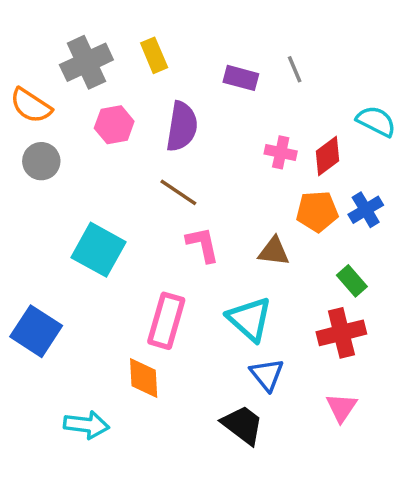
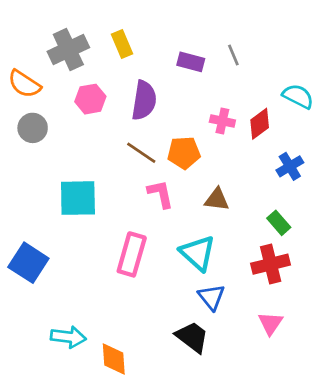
orange pentagon: (317, 211) -> (184, 153), moved
cyan square: (99, 250) -> (78, 198), turned -30
orange diamond: (144, 378) -> (114, 359), moved

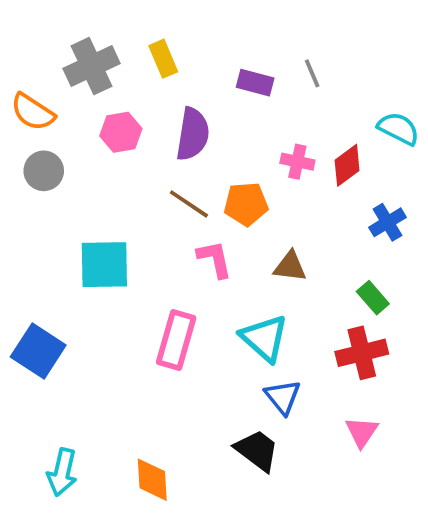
cyan arrow: (68, 337) -> (62, 472), moved, turned 96

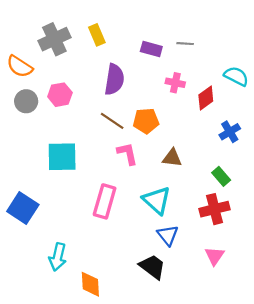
gray line: (312, 73) -> (185, 44), turned -63
pink hexagon: (121, 132) -> (60, 95), moved
pink cross: (297, 162) -> (175, 83), moved
cyan arrow: (62, 472) -> (58, 257), moved

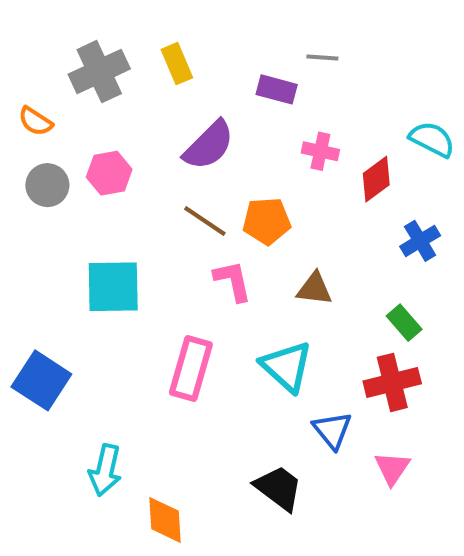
gray line: (185, 44) -> (322, 58), moved
orange semicircle: (20, 66) -> (35, 121), size x0.7
purple semicircle: (114, 79) -> (209, 145), turned 36
blue triangle: (168, 235) -> (332, 430), moved

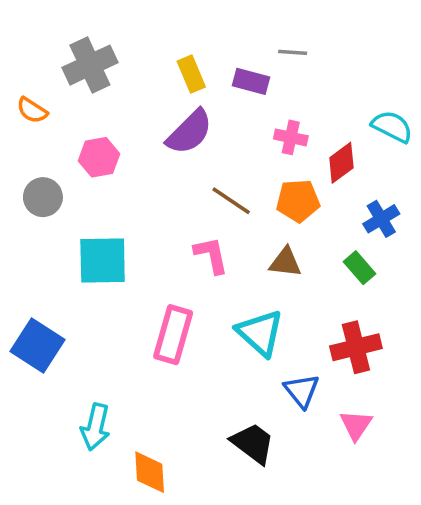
yellow rectangle: (177, 64) -> (191, 74), moved
gray circle: (47, 185) -> (43, 197), moved
brown line: (205, 221) -> (231, 201), moved
orange pentagon: (267, 221) -> (298, 201), moved
green rectangle: (404, 323) -> (360, 268), moved

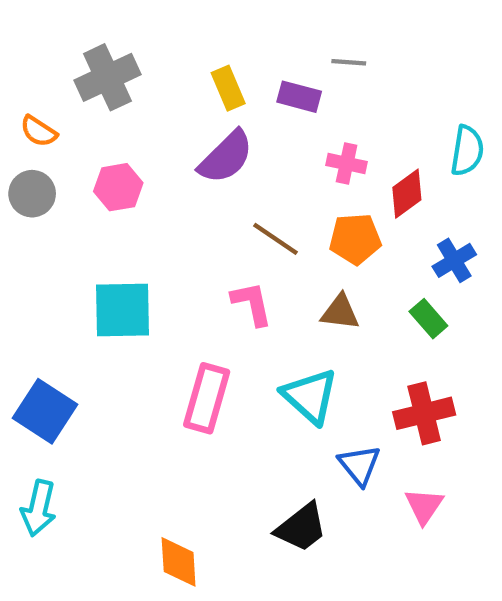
cyan semicircle: (392, 127) -> (467, 151), turned 72
gray circle: (43, 197) -> (32, 194), moved
cyan arrow: (95, 427) -> (39, 508), moved
black trapezoid: (253, 443) -> (301, 528), turned 105

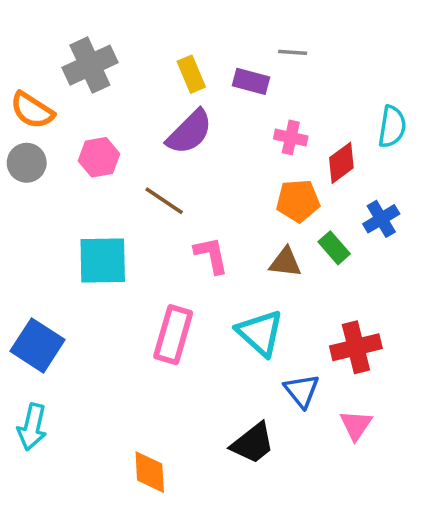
orange semicircle: (39, 131) -> (32, 110), size x1.4
brown line: (275, 239) -> (164, 201), moved
green rectangle: (428, 319) -> (334, 248), moved

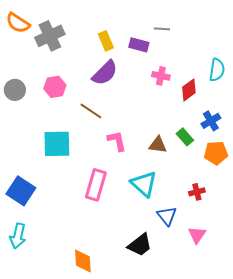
orange semicircle: (32, 110) -> (18, 23), moved
orange pentagon: (298, 201) -> (216, 153), moved
red cross: (356, 347) -> (197, 192), size x0.6

